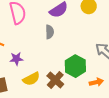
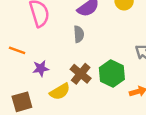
brown cross: (55, 80) -> (81, 74), moved

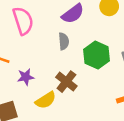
green hexagon: (112, 74) -> (97, 55), moved

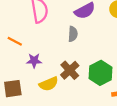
green hexagon: (97, 55) -> (101, 73), moved

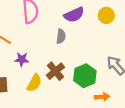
yellow semicircle: (49, 84) -> (34, 83), turned -42

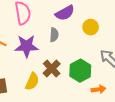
yellow circle: (106, 15) -> (91, 27), moved
purple star: (22, 59) -> (27, 46), moved, size x1.6

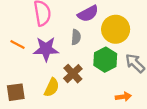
yellow circle: (91, 27) -> (116, 29), size x1.6
green hexagon: (80, 71) -> (105, 60), moved

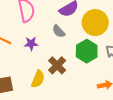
gray semicircle: (76, 37) -> (59, 31), turned 136
purple star: (46, 49) -> (31, 44), size x0.6

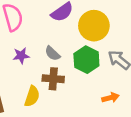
gray semicircle: (59, 31) -> (52, 53), moved
brown cross: (57, 65) -> (53, 79), turned -36

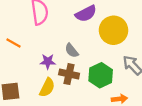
purple star: (21, 56) -> (48, 61), moved
green hexagon: (86, 60) -> (101, 75), moved

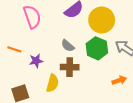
purple star: (48, 61) -> (36, 61), moved
green hexagon: (101, 75) -> (97, 48), moved

